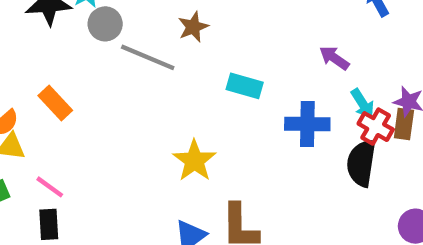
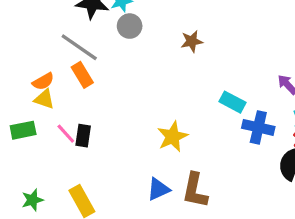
gray line: (148, 57) -> (79, 47), moved
cyan rectangle: (245, 86) -> (233, 102), moved
black rectangle: (49, 224) -> (83, 136), moved

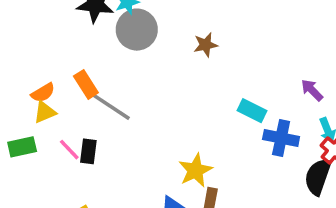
gray circle: (130, 26) -> (137, 30), size x1.5
gray line: (79, 47) -> (110, 106), moved
yellow triangle: (44, 99) -> (45, 112), turned -40
yellow star: (173, 137) -> (195, 170), moved

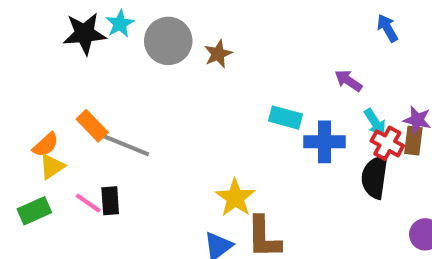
gray circle: (137, 30) -> (168, 41), moved

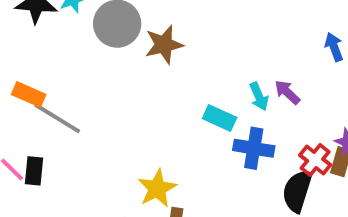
brown star: (218, 54) -> (164, 45), size x1.4
cyan arrow: (375, 122) -> (259, 96), moved
orange rectangle: (92, 126) -> (29, 94), turned -32

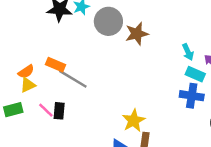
cyan arrow: (259, 96) -> (188, 52), moved
cyan rectangle: (220, 118) -> (195, 74), moved

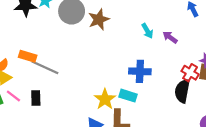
cyan rectangle: (195, 74) -> (128, 96), moved
blue cross: (192, 96) -> (140, 71), moved
pink line: (46, 110) -> (13, 96), moved

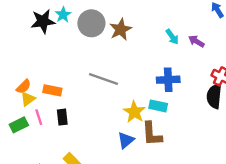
orange rectangle: (28, 56) -> (52, 90), moved
gray line: (45, 67) -> (103, 79), moved
pink line: (13, 96) -> (39, 117), turned 40

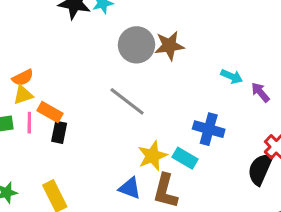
gray circle: (91, 23) -> (137, 45), moved
cyan arrow: (172, 37) -> (232, 76), turned -49
orange rectangle: (52, 90) -> (50, 112), moved
blue triangle: (126, 140) -> (130, 188), turned 42

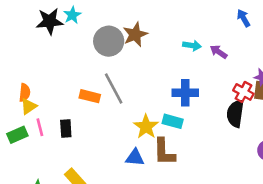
orange semicircle: (23, 78) -> (25, 93), turned -42
gray line: (127, 101) -> (114, 89), turned 40
orange rectangle: (50, 112) -> (90, 96), moved

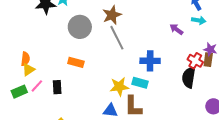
gray circle: (109, 41) -> (80, 27), moved
cyan arrow: (192, 45) -> (199, 20), moved
gray line: (114, 89) -> (117, 38), moved
pink line: (40, 127) -> (37, 86), turned 56
yellow star: (146, 127) -> (119, 87), turned 30

